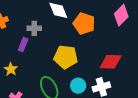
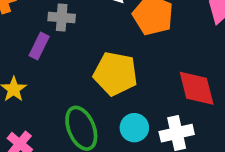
red diamond: (111, 62) -> (197, 88), turned 70

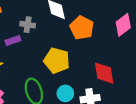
purple rectangle: (39, 46) -> (13, 40), turned 40

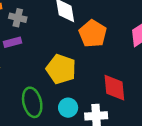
gray cross: (28, 25) -> (18, 18), moved

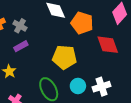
gray cross: (18, 18) -> (20, 26), turned 32
red diamond: (114, 88) -> (108, 45), moved

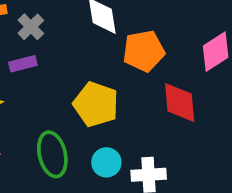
orange pentagon: (82, 23) -> (144, 51), turned 30

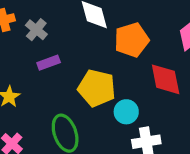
purple rectangle: (23, 64) -> (49, 63), moved
cyan circle: (106, 162) -> (126, 112), moved

